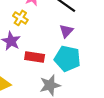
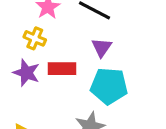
red rectangle: (35, 57) -> (62, 69), moved

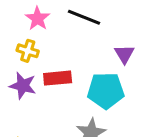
purple triangle: (102, 47) -> (124, 54), moved

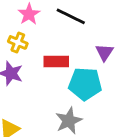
red rectangle: (58, 78) -> (56, 62), moved

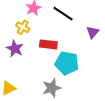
purple triangle: (104, 52) -> (93, 32), moved

